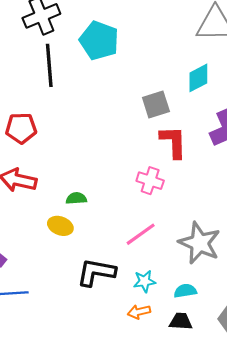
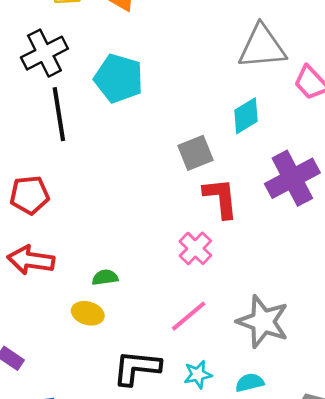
pink cross: (150, 181) -> (195, 248), turned 30

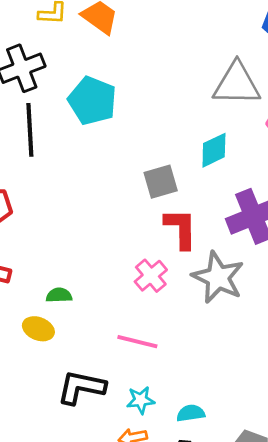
pink line: (189, 316) -> (137, 342), turned 48
gray star: (263, 322) -> (218, 277), moved

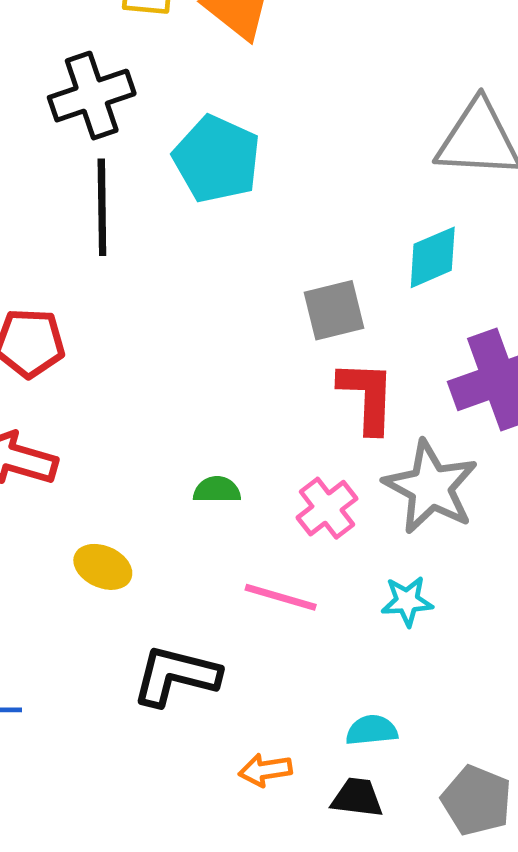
pink cross: (151, 276) -> (327, 508), moved
green semicircle: (59, 295) -> (217, 490), moved
cyan star: (141, 400) -> (407, 601), moved

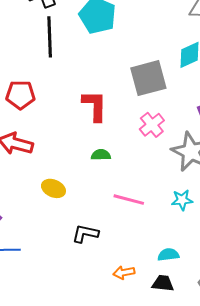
gray square: (334, 310) -> (148, 78), size x1.4
red L-shape: (367, 396) -> (95, 106), moved
pink cross: (327, 508) -> (152, 125), moved
black L-shape: (176, 676) -> (85, 234), size x0.7

